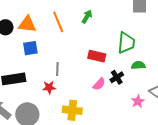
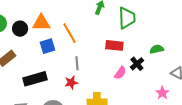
orange line: (58, 22) -> (70, 33), moved
green trapezoid: (126, 43) -> (127, 18), moved
pink star: (138, 101) -> (162, 93), moved

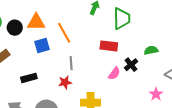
black rectangle: (35, 79) -> (29, 78), size x0.7

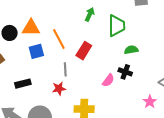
red rectangle: (109, 46) -> (84, 51), moved, turned -66
green semicircle: (151, 50) -> (131, 50), moved
black cross: (131, 65) -> (125, 72), turned -32

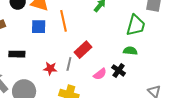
green trapezoid: (117, 26) -> (136, 25), moved
red rectangle: (84, 51) -> (83, 50), moved
gray line: (65, 69) -> (69, 64), moved

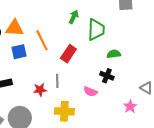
green trapezoid: (136, 25) -> (96, 30), moved
red rectangle: (83, 50) -> (68, 54), moved
pink semicircle: (100, 74) -> (90, 92), moved, turned 72

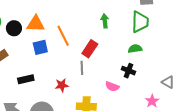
green arrow: (74, 17) -> (105, 21), moved, turned -32
green trapezoid: (96, 30) -> (140, 22), moved
gray line: (57, 81) -> (82, 68), moved

